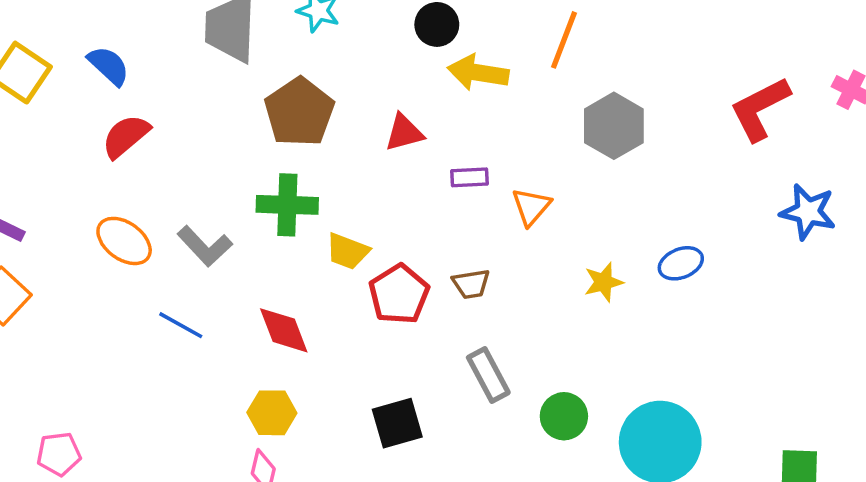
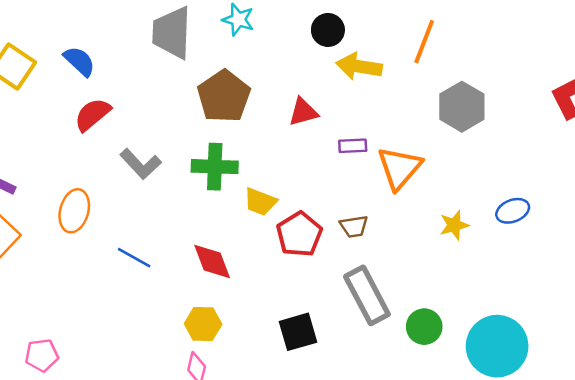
orange triangle: (531, 207) -> (399, 168), size x1.5
orange ellipse: (124, 241) -> (74, 211), moved, turned 69
gray L-shape: (205, 246) -> (141, 164), moved
gray rectangle: (488, 375) -> (367, 295), size x1.4

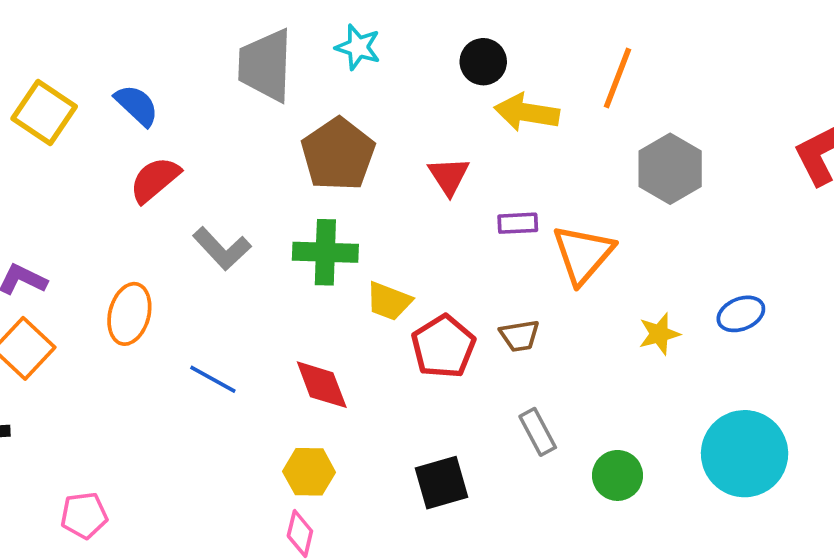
red triangle: (303, 112) -> (449, 176), turned -48
gray rectangle: (367, 295) -> (538, 432), size x0.6
cyan circle: (497, 346) -> (745, 454), moved

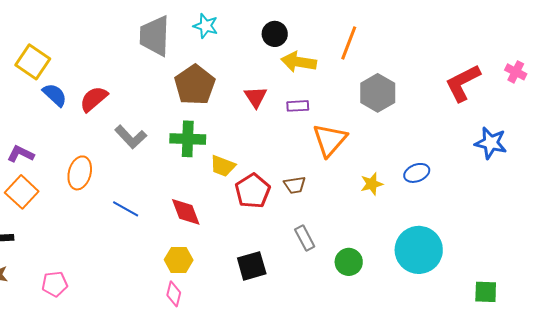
blue semicircle: (137, 105) -> (55, 95), moved
purple rectangle: (518, 223) -> (298, 106), moved

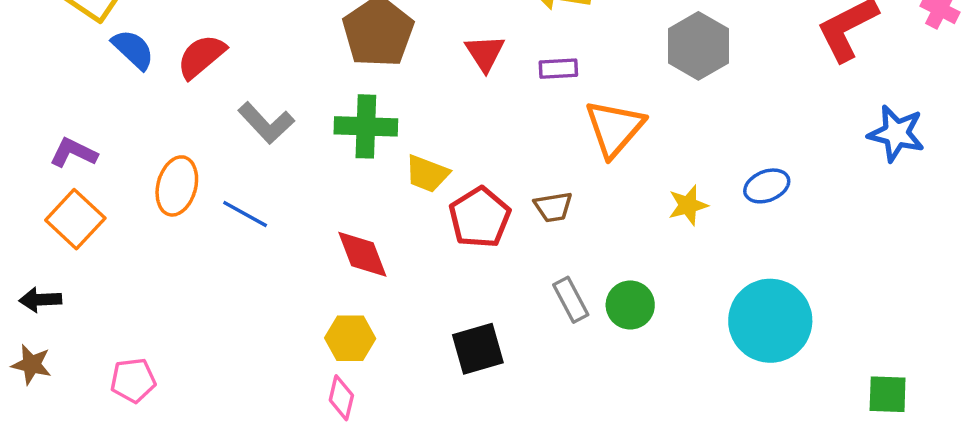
blue line: (126, 209) -> (245, 214), moved
green circle: (349, 262) -> (630, 305), moved

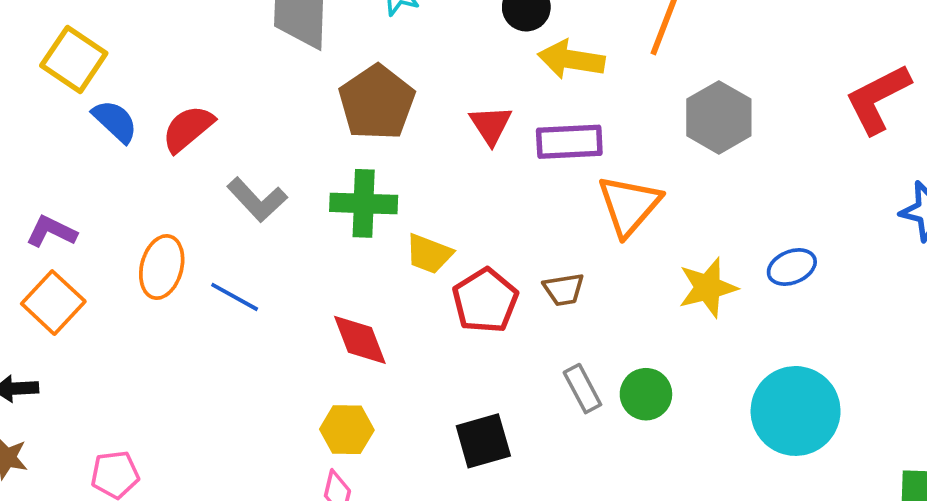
purple rectangle: (558, 69) -> (569, 142), size x1.6
yellow star: (688, 205) -> (708, 288), size x1.4

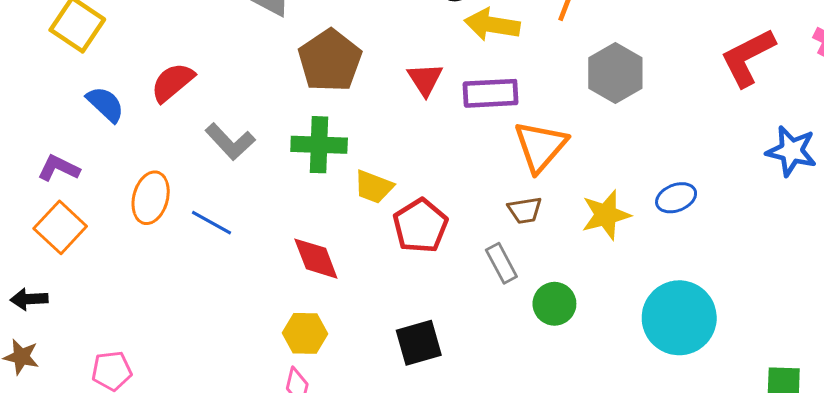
blue semicircle: (115, 121) -> (105, 104), moved
brown trapezoid: (564, 289) -> (525, 210), moved
gray rectangle: (582, 389) -> (501, 263), moved

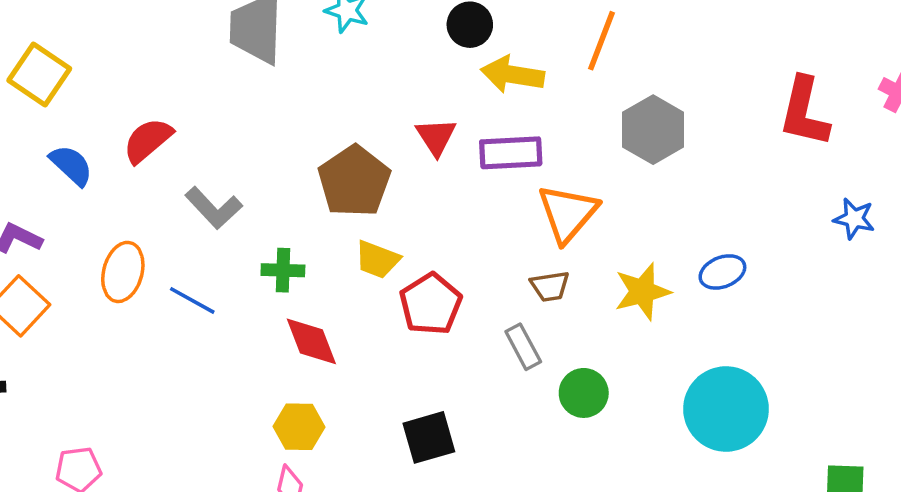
red L-shape: (748, 57) -> (804, 112), turned -50
brown pentagon: (330, 61) -> (354, 181), moved
green cross: (319, 145) -> (283, 270), moved, size x0.7
blue star: (791, 151) -> (854, 219), size x0.7

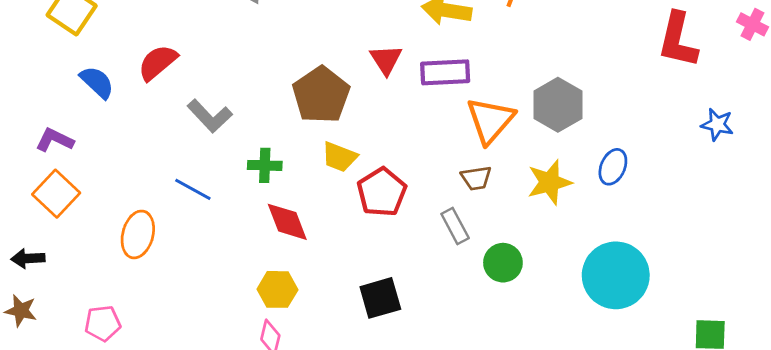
gray hexagon: (653, 130) -> (558, 105), moved
orange ellipse: (123, 272) -> (138, 234), moved
blue ellipse: (722, 272) -> (613, 167), turned -44

